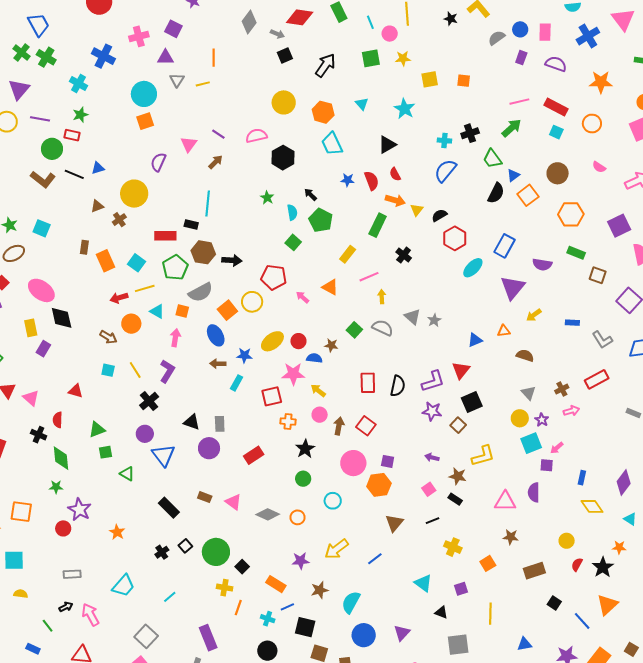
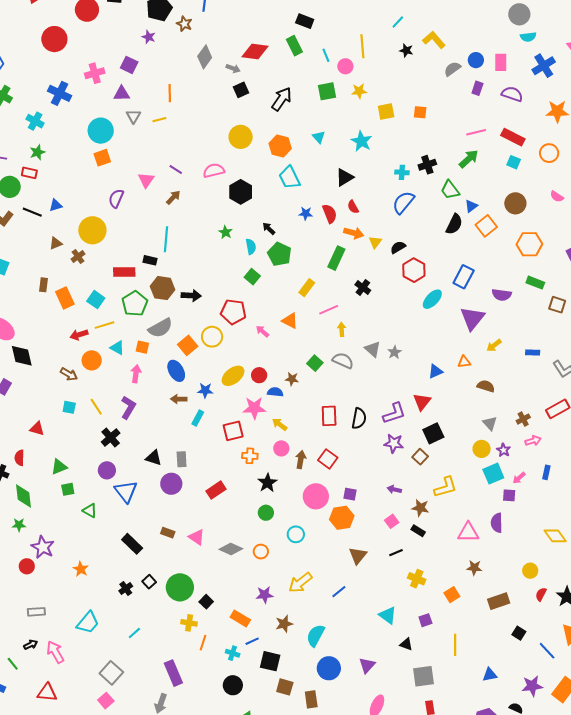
blue rectangle: (582, 478) -> (546, 472), moved

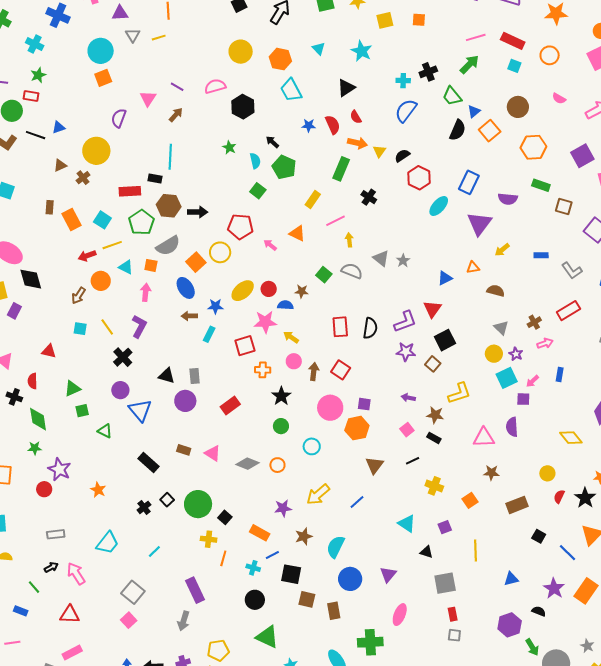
brown arrow: (69, 374) -> (79, 296), turned 96
purple star: (532, 686) -> (554, 588), turned -30

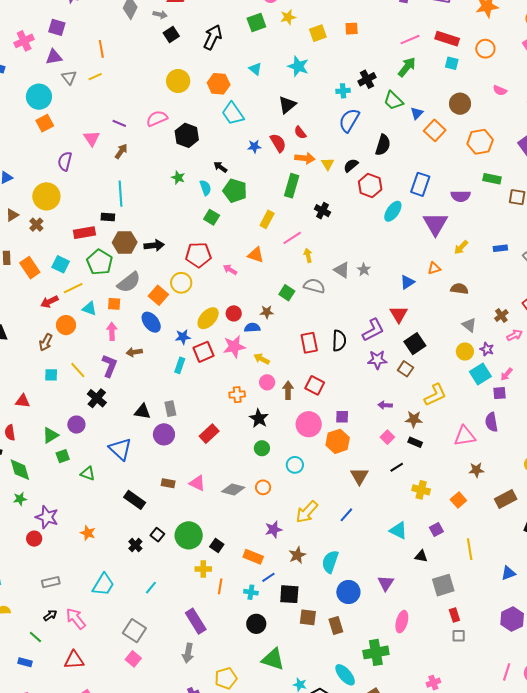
black semicircle: (458, 130) -> (383, 145), moved
brown arrow: (189, 316) -> (134, 352), moved
red square: (245, 346) -> (204, 352), moved
purple circle: (120, 390) -> (76, 425), moved

